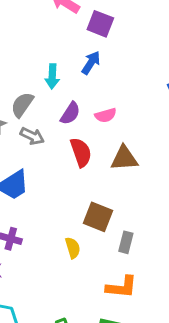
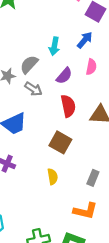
pink semicircle: (106, 115) -> (91, 67), moved, turned -70
brown square: (98, 217) -> (60, 142), moved

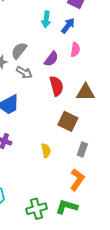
cyan arrow: (54, 46) -> (46, 19), moved
brown square: (60, 142) -> (68, 121), moved
orange L-shape: (85, 211) -> (77, 180), turned -65

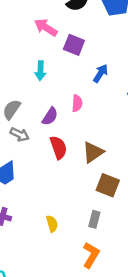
blue arrow: (68, 26) -> (101, 73), moved
brown triangle: (86, 92) -> (93, 152), turned -30
brown square: (68, 121) -> (108, 185), moved

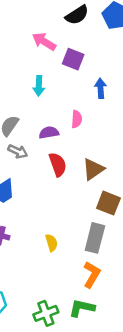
blue arrow: (101, 73) -> (100, 88), turned -36
purple semicircle: (50, 116) -> (49, 133), turned -132
gray rectangle: (94, 219) -> (95, 238), size x1.6

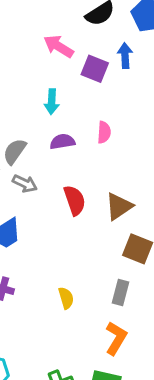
blue arrow: (100, 88) -> (125, 56), moved
pink semicircle: (77, 119) -> (104, 132), moved
purple semicircle: (49, 133) -> (62, 142), moved
gray rectangle: (95, 238) -> (121, 292), size x0.7

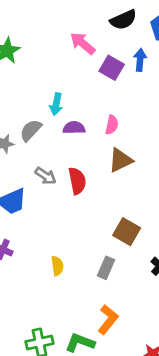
cyan arrow: (52, 102) -> (56, 104), moved
gray arrow: (25, 184) -> (46, 176), moved
brown triangle: (119, 206) -> (120, 160), moved
orange L-shape: (116, 338) -> (108, 319), moved

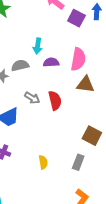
pink semicircle: (112, 125) -> (78, 59), size x1.6
gray semicircle: (31, 130) -> (20, 65), turned 36
brown triangle: (120, 160) -> (85, 84), turned 36

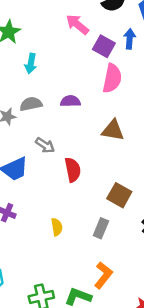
cyan arrow: (38, 46) -> (31, 64), moved
pink semicircle: (78, 59) -> (112, 78), moved
red semicircle: (55, 101) -> (73, 170), moved

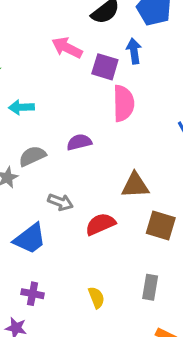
cyan arrow: (31, 64) -> (21, 107), turned 90
brown triangle: (113, 130) -> (135, 185), moved
red semicircle: (73, 170) -> (100, 224), turned -90
brown square: (119, 195) -> (161, 225), moved

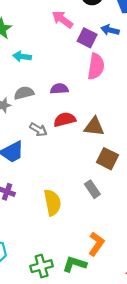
blue arrow: (134, 51) -> (110, 30), turned -78
red semicircle: (100, 224) -> (65, 120), moved
gray rectangle: (150, 287) -> (92, 189), moved, turned -54
yellow semicircle: (96, 298) -> (52, 202), size x1.6

